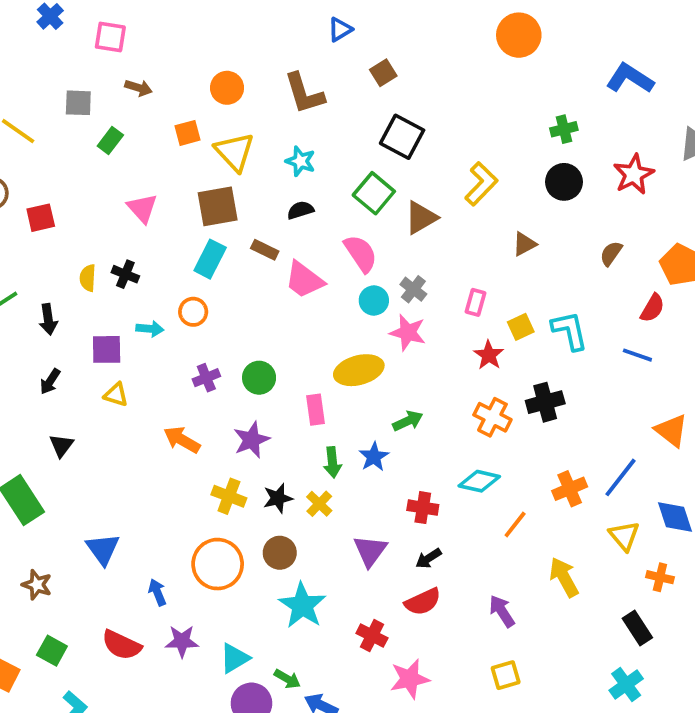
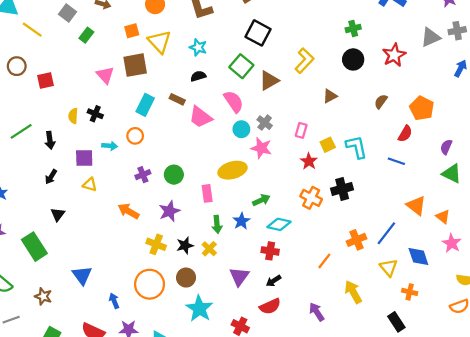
gray square: (78, 103) -> (68, 13), turned 35
brown square: (218, 206) -> (135, 65), moved
cyan diamond: (479, 481) -> (279, 224), moved

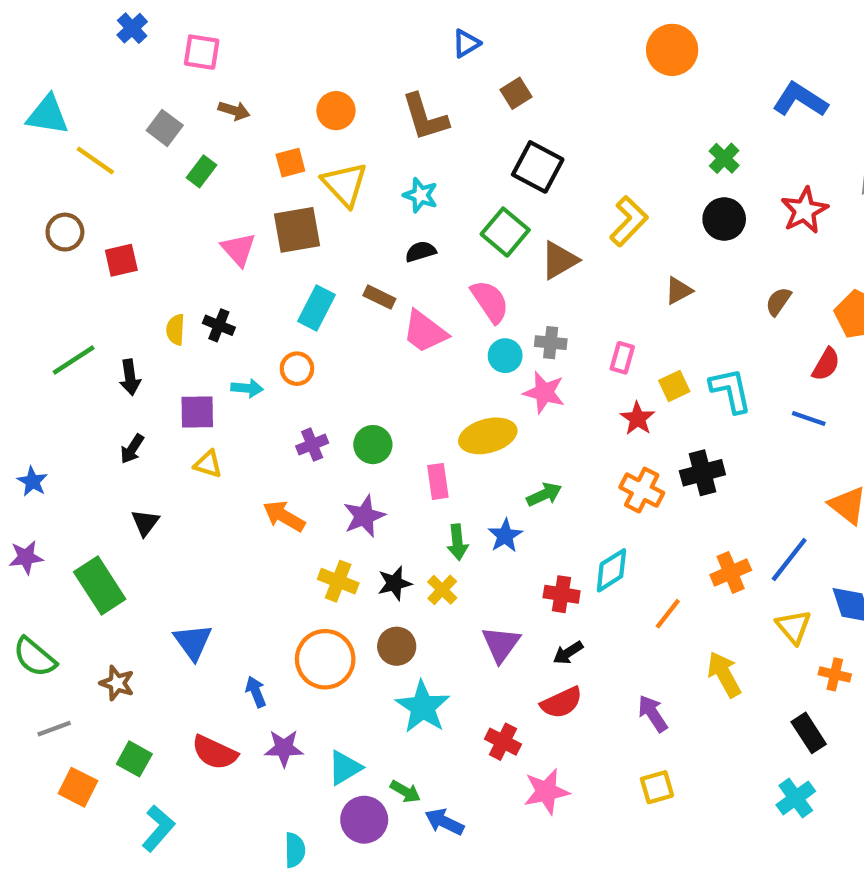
green cross: (353, 29) -> (724, 158), turned -32
gray cross: (265, 123) -> (551, 343), turned -32
cyan diamond: (279, 224) -> (611, 570), moved, turned -45

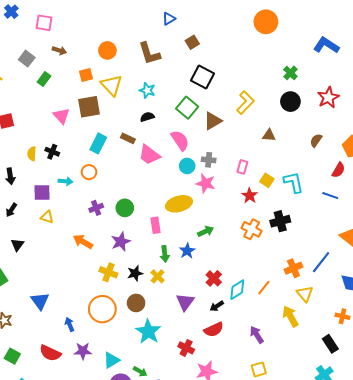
brown triangle: (679, 291) -> (269, 135), turned 32
yellow square: (674, 386) -> (267, 180), turned -32
cyan diamond: (611, 570) -> (237, 290), moved
red cross: (562, 594) -> (214, 278), turned 35
yellow triangle: (794, 627) -> (305, 294), moved

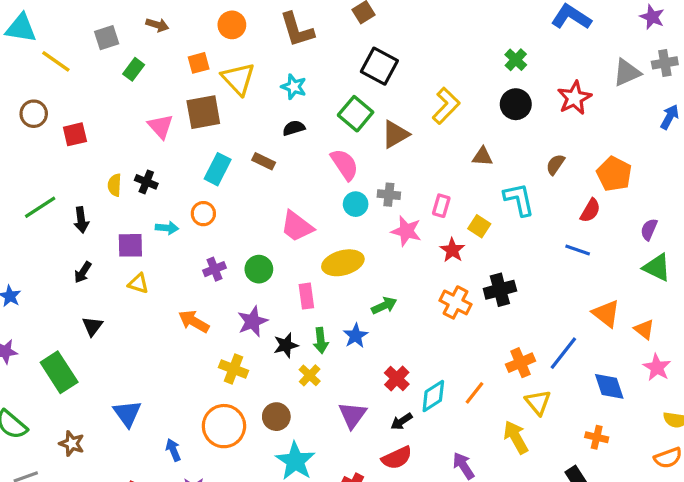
gray square: (27, 59) -> (107, 38), turned 35
pink trapezoid: (149, 155) -> (297, 226), moved
cyan L-shape: (293, 182) -> (519, 199), moved
pink star: (206, 183) -> (406, 231), moved
black star: (135, 273) -> (286, 345), moved

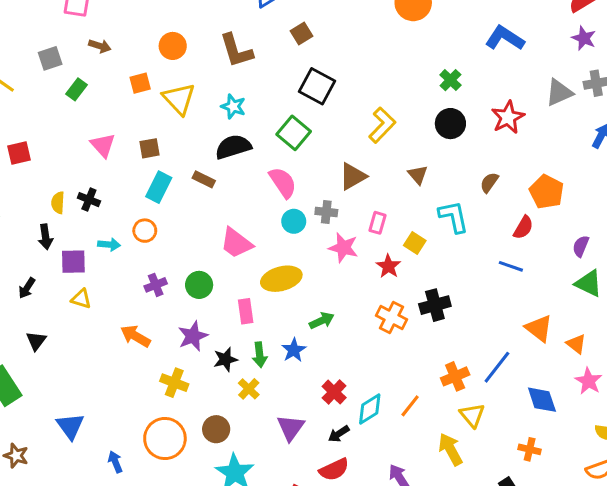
brown square: (203, 112) -> (149, 148), moved, size x0.6
black semicircle: (294, 128) -> (233, 147), size x1.6
brown triangle: (395, 134) -> (353, 176), moved
brown triangle: (482, 157) -> (418, 175), turned 45
black arrow: (81, 220) -> (45, 237), moved

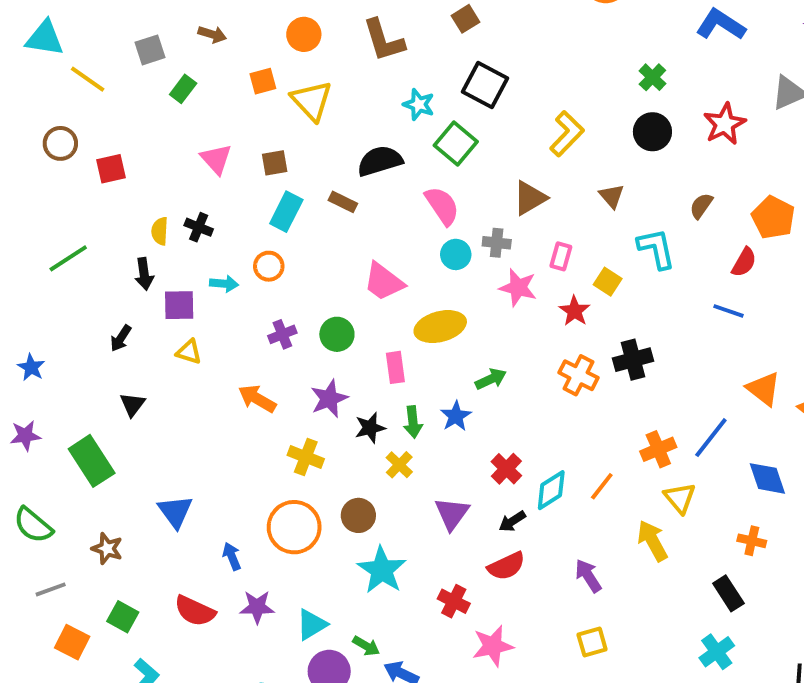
cyan star: (233, 106) -> (419, 104), moved

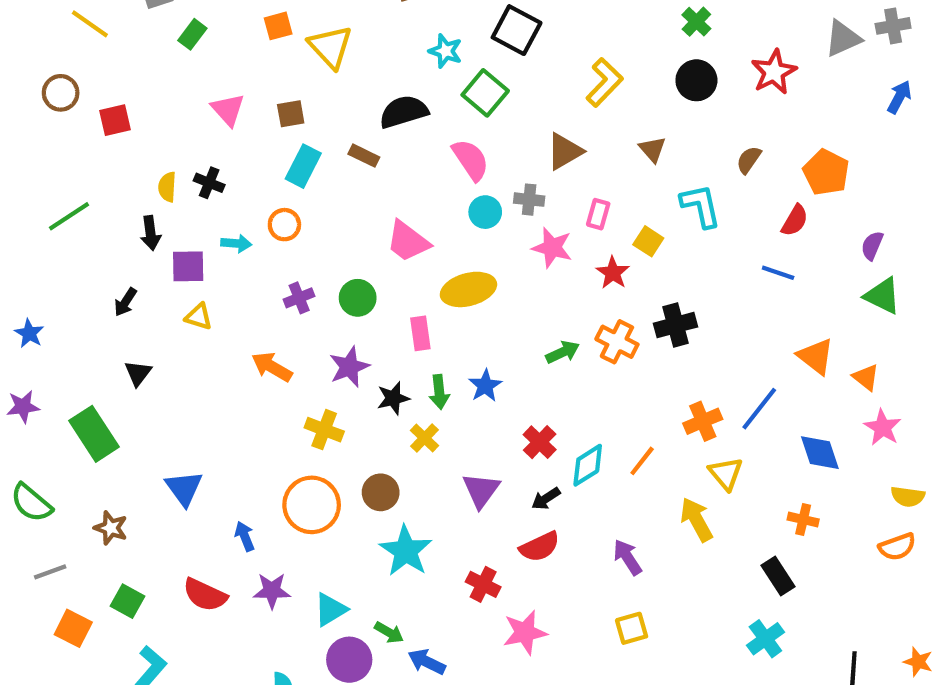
green arrow: (491, 379) -> (563, 352), moved

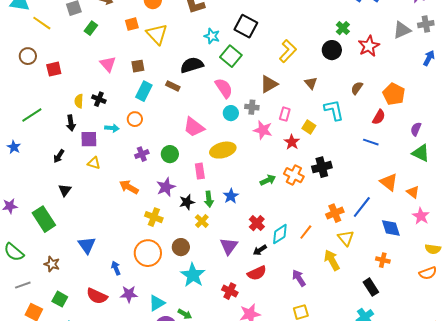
green cross: (696, 22) -> (343, 28), moved
blue star: (29, 333) -> (14, 147), moved

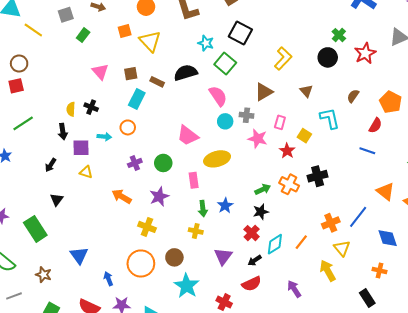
red square: (54, 69) -> (16, 86), moved
brown rectangle: (173, 86) -> (157, 82), moved
black star: (187, 202) -> (261, 212), moved
yellow cross: (202, 221) -> (196, 231), turned -32

